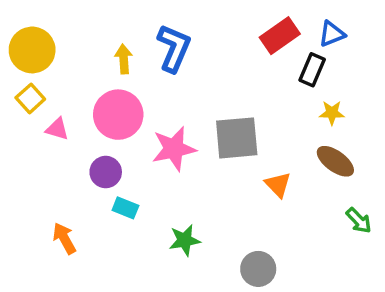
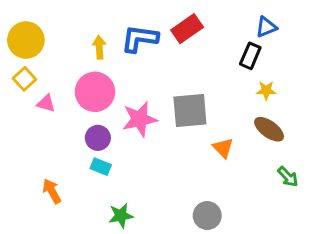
red rectangle: (280, 36) -> (187, 29), moved
blue L-shape: (174, 48) -> (140, 39), turned -105
purple circle: (106, 172) -> (98, 138), moved
green star: (185, 240) -> (121, 216), moved

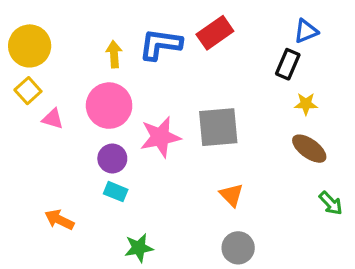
orange triangle: (223, 148) -> (231, 195), moved
orange arrow: (52, 191) -> (59, 220), turned -35

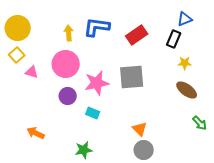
red rectangle: (215, 33) -> (137, 35), moved
cyan rectangle: (116, 192) -> (93, 113), moved
orange triangle: (231, 195) -> (140, 129), moved

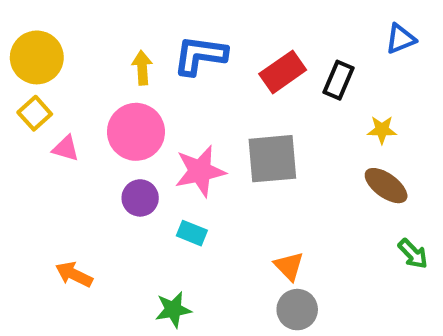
blue triangle: (185, 19) -> (401, 39), moved
black rectangle: (174, 39) -> (339, 80), moved

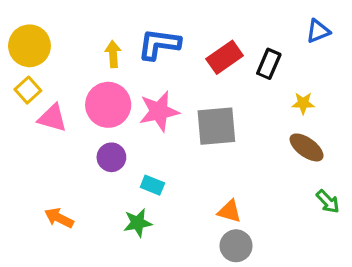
pink triangle: (66, 148) -> (52, 118), size x1.4
pink star: (200, 171) -> (159, 111), moved
orange triangle: (289, 266) -> (229, 211), turned -30
green star: (173, 310) -> (138, 223), moved

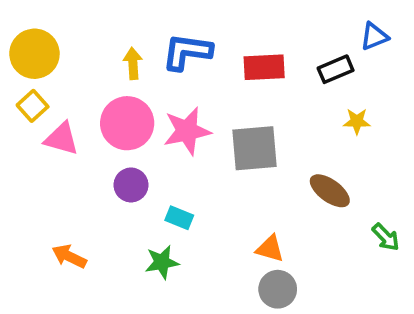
red rectangle: (225, 57) -> (264, 67), turned 32
black rectangle: (269, 64) -> (336, 69), moved, turned 44
brown ellipse: (307, 147) -> (330, 191), moved

